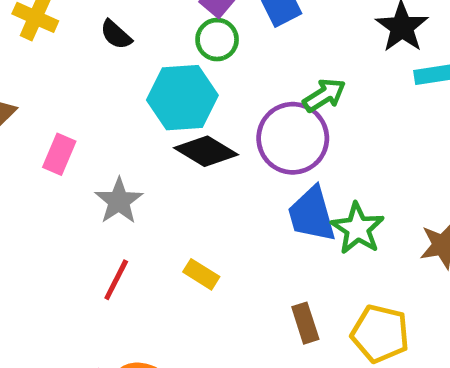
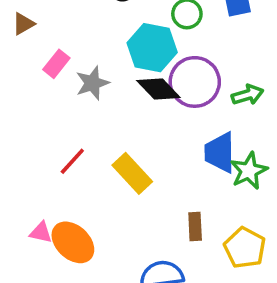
green arrow: (324, 95) -> (248, 95), moved
purple circle: (293, 138) -> (195, 82), moved
gray star: (119, 201) -> (92, 83), moved
yellow rectangle: (201, 274) -> (132, 173), size x1.6

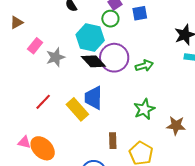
blue trapezoid: (220, 153) -> (93, 98), moved

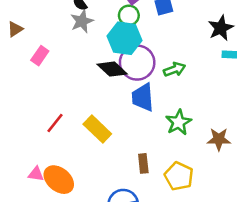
cyan hexagon: (90, 38) -> (124, 38), moved
gray star: (55, 57) -> (82, 21), moved
blue trapezoid: (93, 98) -> (143, 97), moved

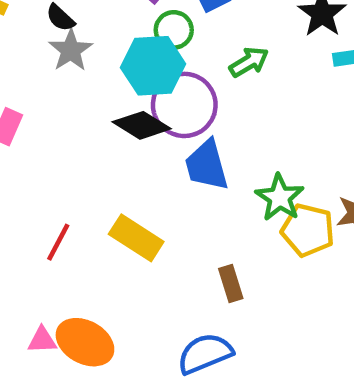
green circle: (129, 15) -> (174, 30), moved
green arrow: (174, 69) -> (249, 62), moved
yellow pentagon: (179, 176) -> (308, 230), moved

